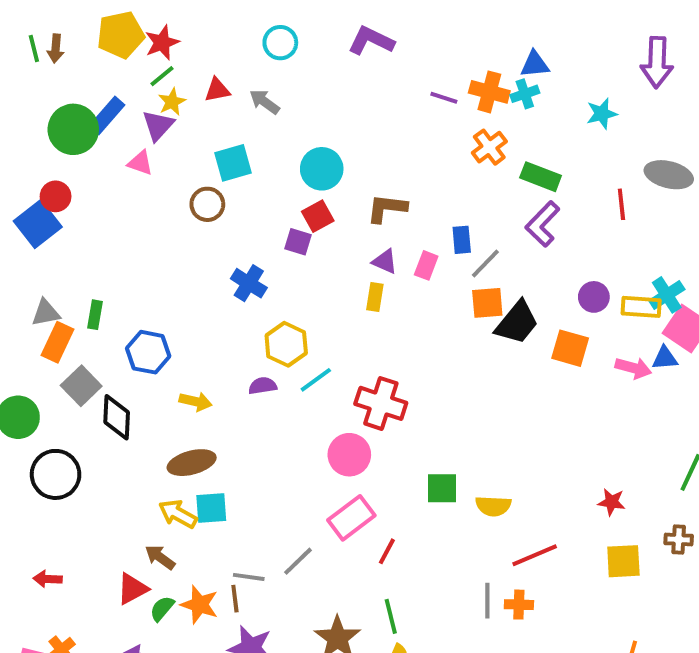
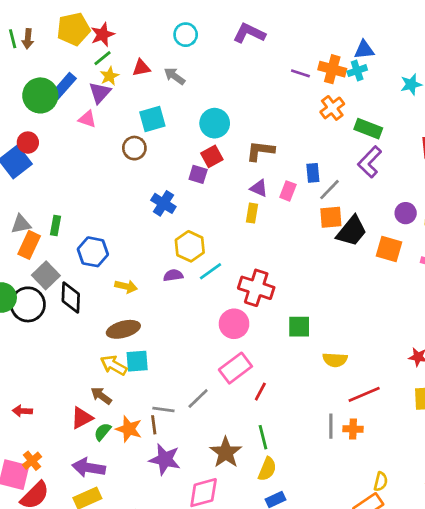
black circle: (56, 474) -> (28, 304), moved
green square: (442, 488) -> (299, 327), moved

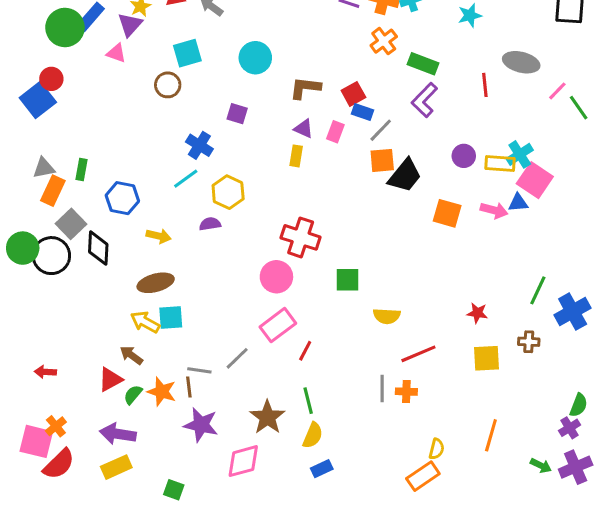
red square: (212, 156) -> (353, 94), moved
blue rectangle: (313, 173) -> (363, 112), turned -66
orange square: (389, 249) -> (447, 213), moved
cyan line: (210, 271) -> (186, 179), moved

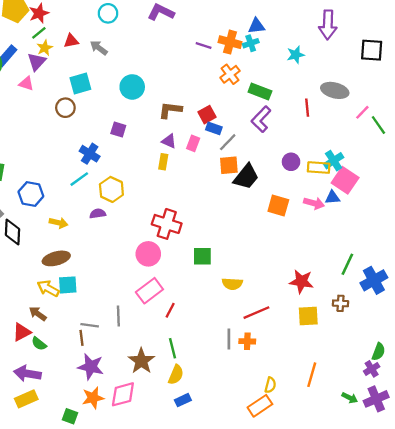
red star: (477, 313) -> (301, 281), size x1.5
gray line: (237, 358) -> (118, 316), turned -48
orange star: (162, 392) -> (93, 398), moved, turned -30
green semicircle: (133, 395) -> (39, 344), turned -91

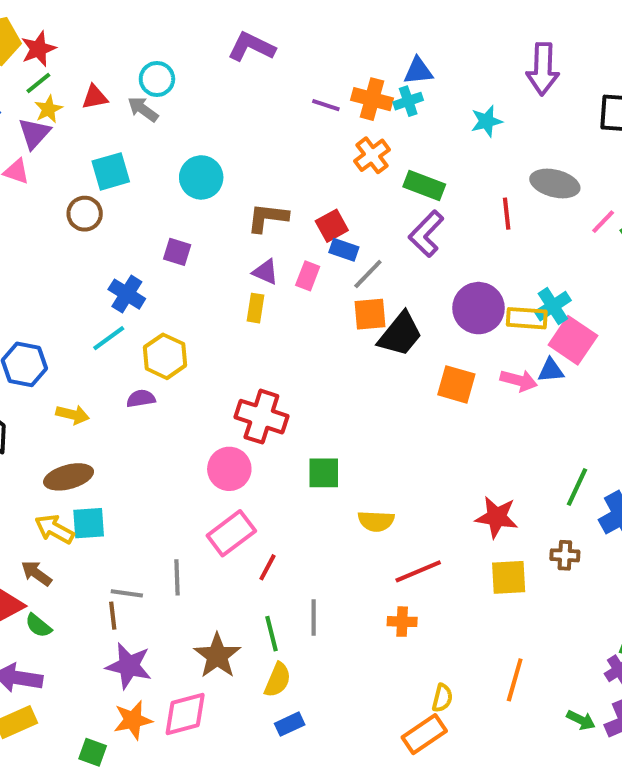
cyan circle: (108, 13) -> (157, 79), moved
purple circle: (291, 162) -> (479, 308), size x1.6
gray line: (229, 339) -> (314, 618), moved

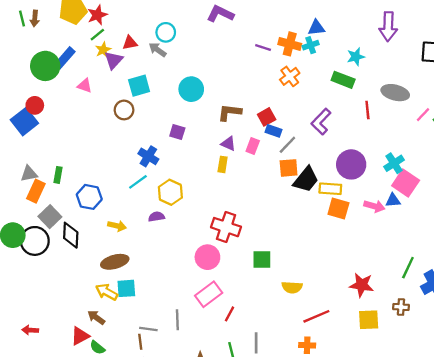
purple triangle: (34, 133) -> (114, 60), moved
green rectangle: (424, 186) -> (343, 80), moved
yellow rectangle: (527, 318) -> (330, 189), moved

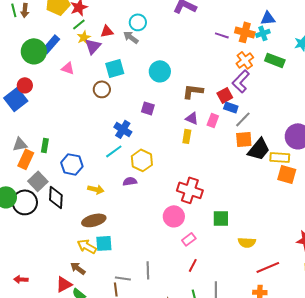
green rectangle: (343, 80) -> (275, 60), moved
purple L-shape: (321, 122) -> (241, 81), moved
pink rectangle: (209, 294) -> (189, 239), moved, size x0.6

